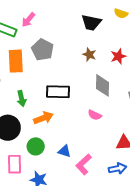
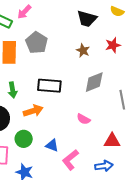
red star: (118, 56) -> (113, 45), moved
gray diamond: (102, 85) -> (94, 82), turned 65
pink semicircle: (95, 115) -> (83, 119), moved

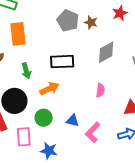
gray pentagon: (37, 43) -> (68, 21), moved
pink semicircle: (83, 119) -> (100, 90), turned -104

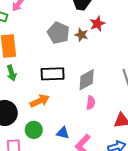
red star: (120, 13) -> (97, 24), moved
gray diamond: (106, 52) -> (87, 80), moved
green arrow: (26, 71) -> (12, 73), moved

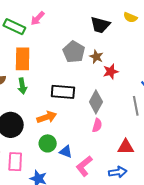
red star: (97, 24) -> (111, 72), moved
gray diamond: (87, 80) -> (96, 102), turned -40
green circle: (34, 130) -> (48, 143), moved

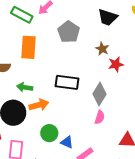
gray pentagon: (74, 52) -> (69, 32), moved
green arrow: (22, 86) -> (25, 87), moved, turned 105
orange arrow: (47, 117) -> (39, 105), moved

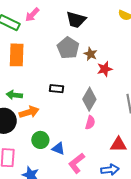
black trapezoid: (108, 17) -> (76, 20), moved
gray pentagon: (69, 32) -> (68, 48), moved
black rectangle: (67, 82) -> (56, 89), size x0.6

